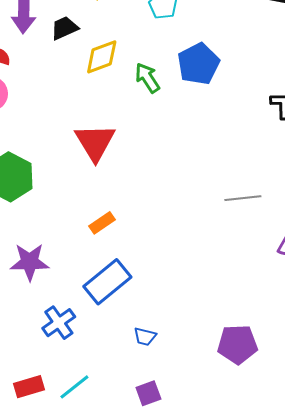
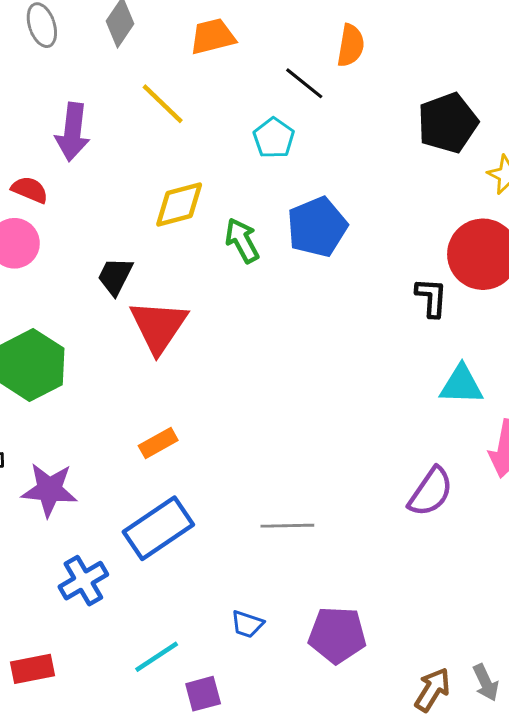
black trapezoid: (64, 28) -> (115, 276), moved, turned -44
gray line: (243, 198) -> (287, 526), moved
blue trapezoid: (145, 336) -> (247, 624), moved
cyan line: (74, 387) -> (157, 657), moved

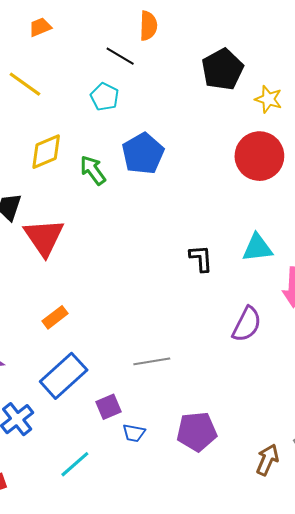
orange trapezoid: (213, 36) -> (40, 27), moved, size x0.7
black L-shape: (431, 297) -> (201, 258), moved
purple square: (203, 694) -> (109, 407), moved

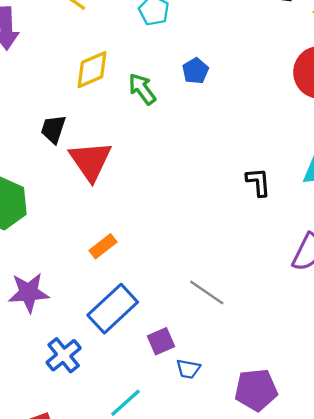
blue pentagon: (143, 154) -> (195, 71), size x0.6
gray line: (152, 361) -> (207, 292), turned 44
purple pentagon: (197, 432) -> (256, 390), moved

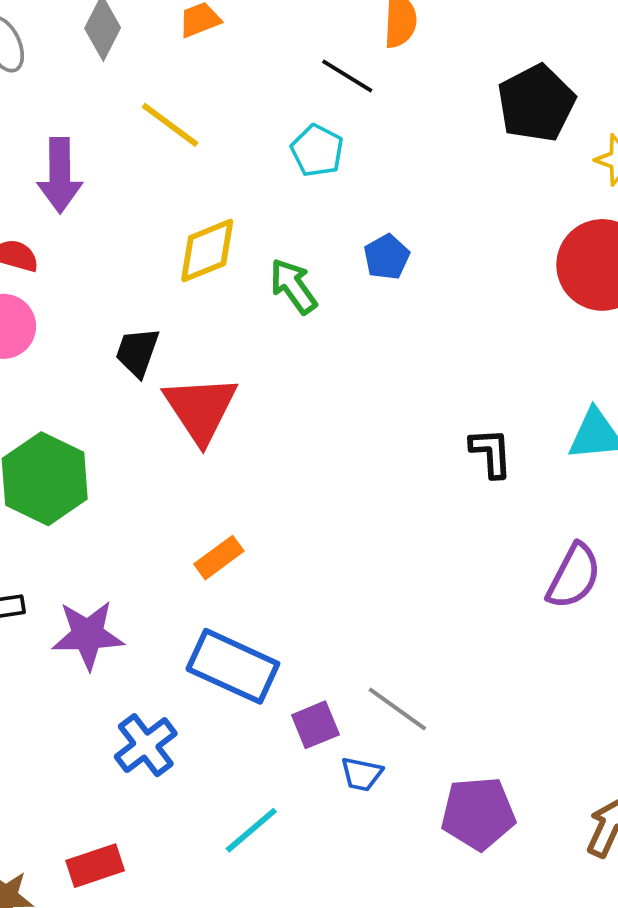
gray line: (207, 292) -> (397, 709), moved
blue rectangle: (113, 309) -> (233, 666), turned 66

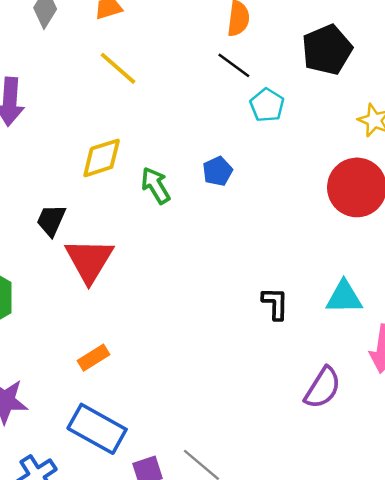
black line: (347, 76) -> (234, 65), moved
black pentagon: (536, 103) -> (327, 50), moved
yellow line: (170, 125) -> (118, 68), moved
cyan pentagon: (317, 151) -> (267, 105), moved

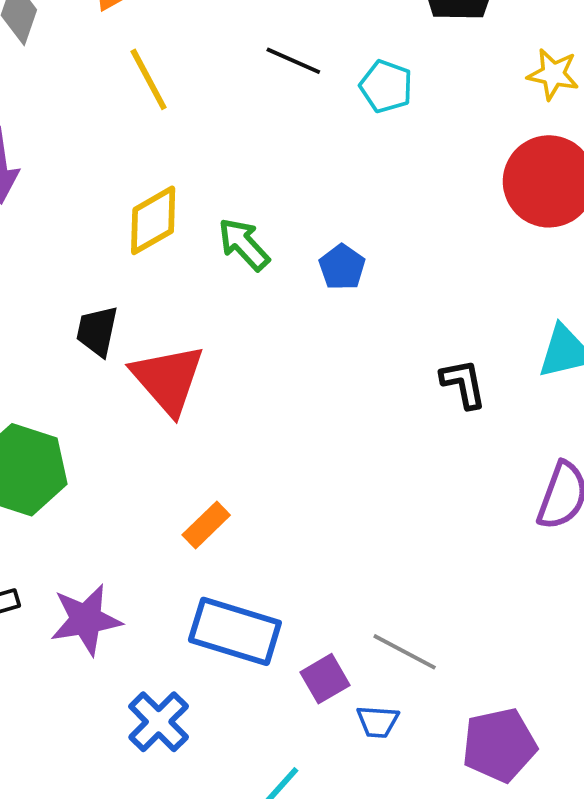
black line: (234, 65) -> (293, 61), moved
yellow line: (118, 68) -> (149, 79), turned 33
blue pentagon: (218, 171) -> (342, 267), moved

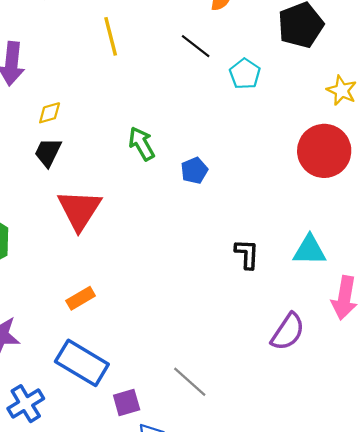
yellow diamond: (153, 220) -> (50, 113), moved, size x0.6
black trapezoid: (97, 331) -> (48, 152), moved
gray line: (405, 652) -> (190, 382), moved

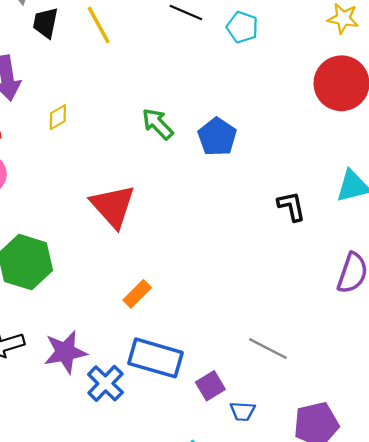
black trapezoid: (48, 152) -> (45, 23), moved
blue pentagon: (194, 171) -> (217, 137), size x1.4
blue cross: (26, 404) -> (105, 383), moved

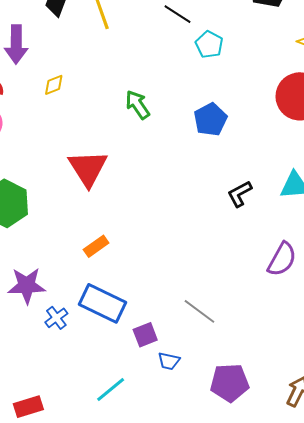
cyan pentagon: (242, 27) -> (209, 44), moved
blue pentagon: (217, 137) -> (210, 119), moved
black L-shape: (291, 206) -> (240, 194), turned -116
blue cross: (105, 383) -> (56, 318), size x0.7

